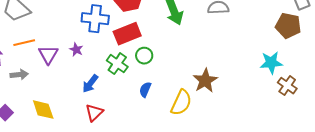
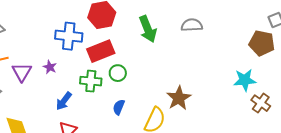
green cross: (117, 64) -> (91, 81), turned -30

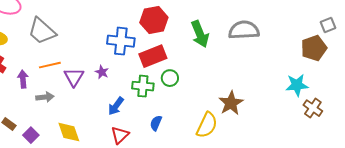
gray semicircle: (192, 25) -> (244, 30), size x1.4
brown pentagon: (262, 43) -> (314, 48), turned -30
blue semicircle: (119, 107) -> (156, 123), moved

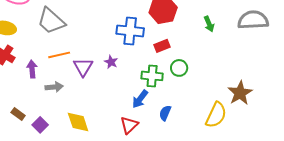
green arrow: (200, 34) -> (209, 24), size x0.6
red rectangle: (153, 56) -> (162, 46), size x0.6
blue arrow: (116, 106) -> (140, 99), moved

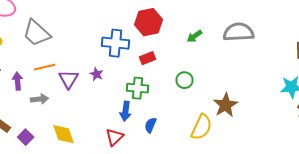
green arrow: (209, 24) -> (194, 36), turned 77
green circle: (179, 68) -> (184, 80), moved
blue arrow: (140, 99) -> (126, 111), turned -30

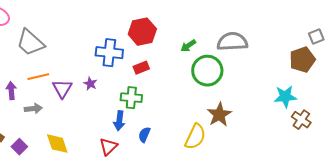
green circle: (184, 80) -> (207, 71), moved, size x1.8

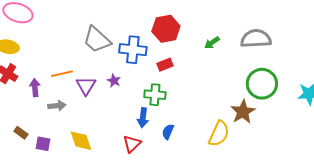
gray trapezoid: (30, 43) -> (97, 40), moved
green circle: (207, 71) -> (262, 84), moved
purple square: (19, 147) -> (43, 144), turned -35

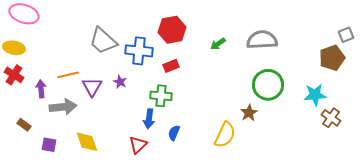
gray arrow: (57, 106) -> (63, 107), size x1.5
brown star: (243, 112) -> (249, 113), size x0.7
brown rectangle: (21, 133) -> (24, 125), moved

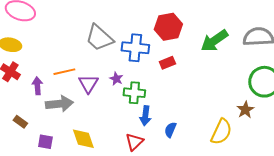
green arrow: (218, 44) -> (214, 41), size x1.8
green cross: (161, 96) -> (134, 93), moved

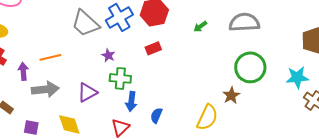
green arrow: (214, 41) -> (200, 26), size x0.5
blue cross: (135, 48) -> (119, 17), moved, turned -36
purple star: (116, 79) -> (108, 55), moved
purple triangle: (88, 84) -> (87, 92), moved, turned 30

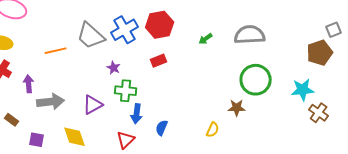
orange line: (50, 57) -> (56, 51), moved
brown star: (231, 95) -> (237, 108), turned 30
yellow semicircle: (207, 117) -> (213, 130), size x0.6

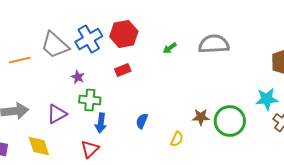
green circle: (256, 80) -> (230, 121), moved
blue semicircle: (162, 128) -> (142, 121), moved

